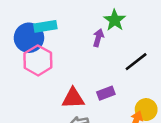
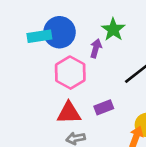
blue circle: (29, 38) -> (60, 32), moved
pink hexagon: (38, 60) -> (70, 73), moved

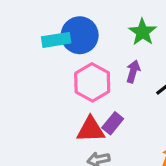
purple arrow: (96, 48) -> (133, 71), moved
purple rectangle: (104, 107) -> (113, 123), moved, turned -30

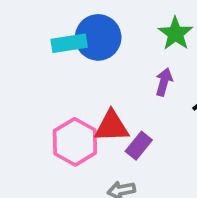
pink hexagon: (92, 82) -> (75, 142), moved
red triangle: (91, 130) -> (112, 126), moved

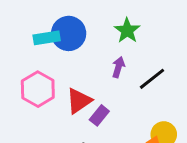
red triangle: (112, 126) -> (79, 101), turned -32
pink hexagon: (75, 142) -> (38, 89), moved

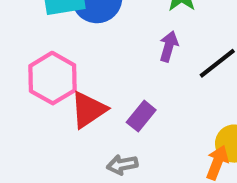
red triangle: (79, 101) -> (88, 110), moved

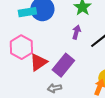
purple rectangle: (141, 116) -> (63, 65), size x1.6

